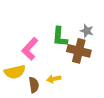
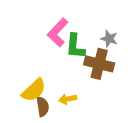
pink L-shape: (30, 49) -> (58, 32), moved
yellow semicircle: (15, 72) -> (34, 90), moved, turned -30

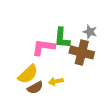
pink L-shape: (58, 32) -> (43, 47), moved, turned 55
brown semicircle: (43, 107) -> (35, 88), turned 70

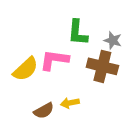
green L-shape: (62, 38) -> (78, 33), moved
yellow semicircle: (28, 74) -> (26, 69), moved

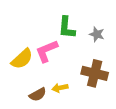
pink L-shape: (54, 60) -> (47, 51), turned -30
brown cross: (102, 66) -> (95, 73), moved

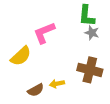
green L-shape: (67, 28) -> (87, 16), moved
pink L-shape: (47, 51) -> (44, 33), moved

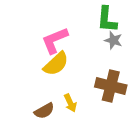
yellow semicircle: (21, 56) -> (56, 64), moved
yellow arrow: (57, 84) -> (70, 103), turned -104

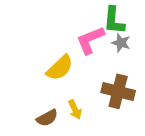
pink L-shape: (55, 40) -> (90, 40), moved

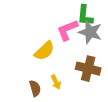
gray star: (121, 43) -> (90, 32), size x1.6
brown semicircle: (47, 118) -> (35, 88), turned -77

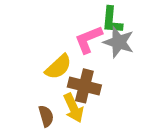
brown cross: (88, 69) -> (84, 86), moved
yellow arrow: (56, 82) -> (73, 108), size x1.5

